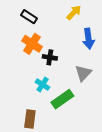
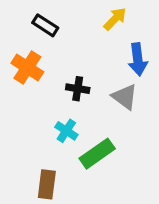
orange cross: (32, 44) -> (27, 68), moved
gray triangle: (83, 73) -> (125, 97), moved, turned -36

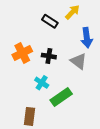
black rectangle: (45, 25) -> (50, 21), moved
orange cross: (27, 68) -> (22, 53), moved, turned 30

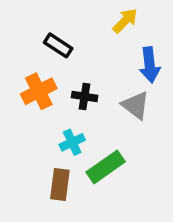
black rectangle: (50, 21) -> (58, 45), moved
cyan cross: (42, 83) -> (72, 142), turned 32
brown rectangle: (29, 116) -> (60, 185), moved

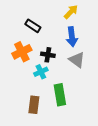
blue arrow: (150, 65) -> (72, 37), moved
cyan cross: (72, 142) -> (41, 72), moved
green rectangle: (106, 167) -> (60, 95), turned -65

